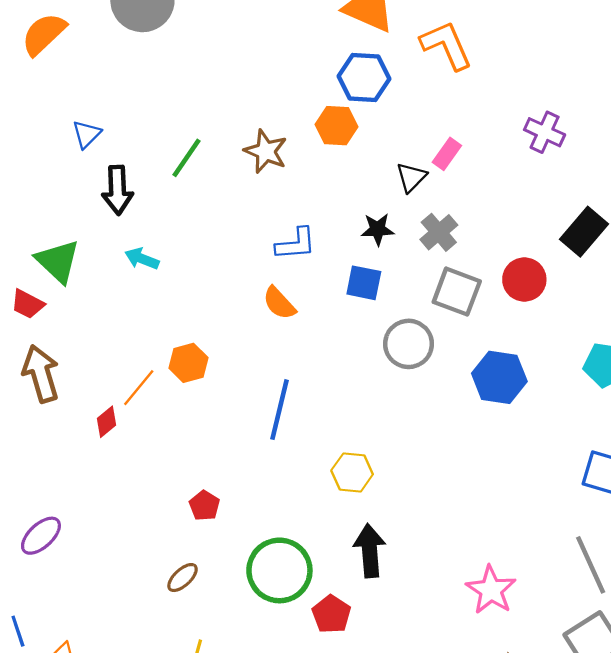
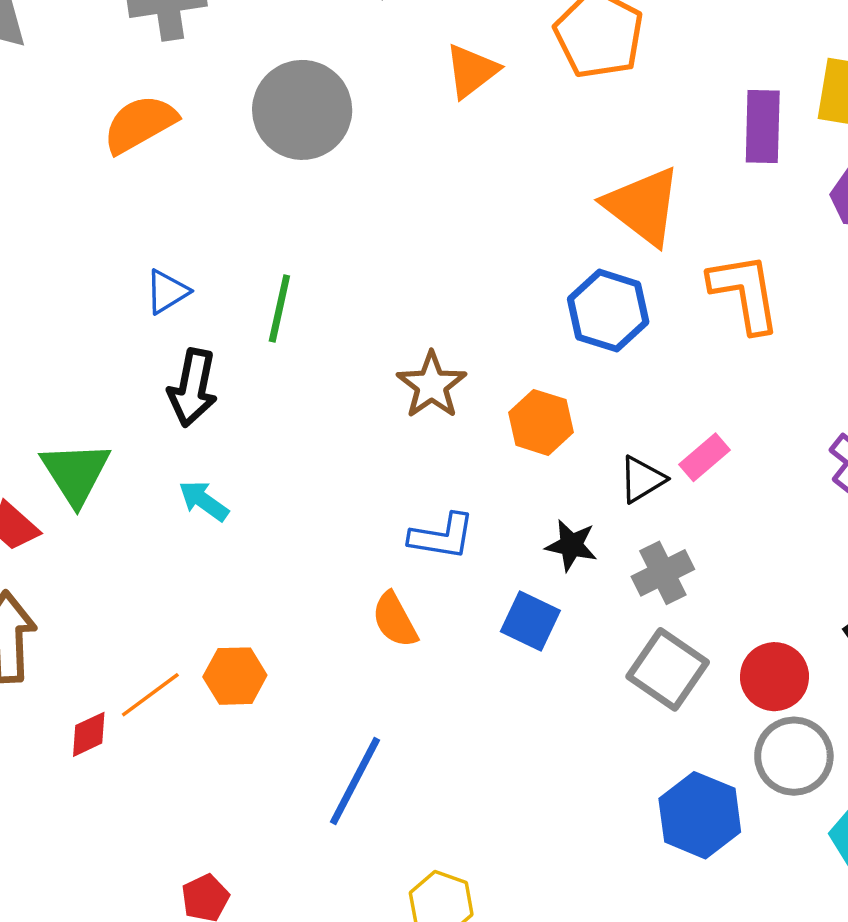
orange hexagon: (336, 126) -> (541, 422), moved
green line: (186, 158) -> (279, 308), moved, turned -36
gray circle: (409, 344) -> (794, 756), moved

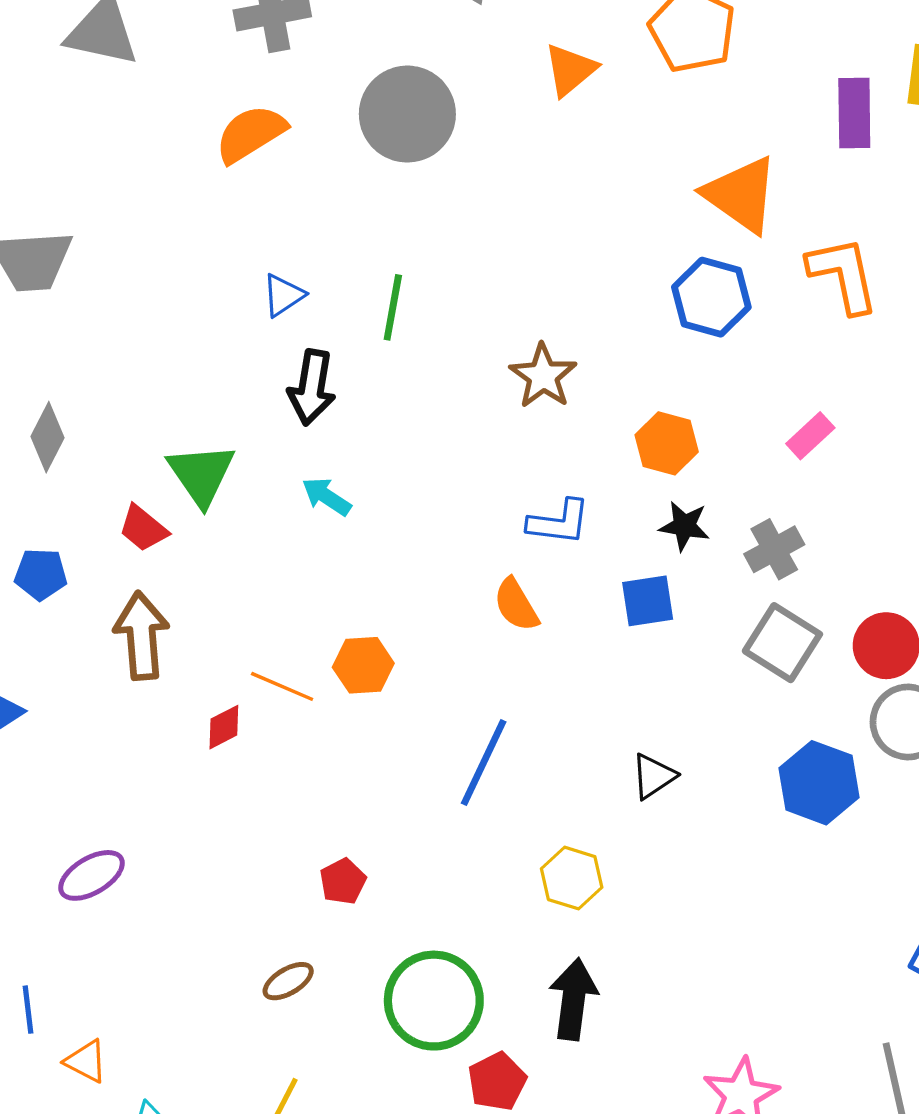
orange hexagon: (541, 422) -> (667, 443), moved
black triangle: (642, 479) -> (653, 776), moved
blue square: (530, 621) -> (648, 601), turned -32
orange line: (150, 695) -> (282, 686), turned 62

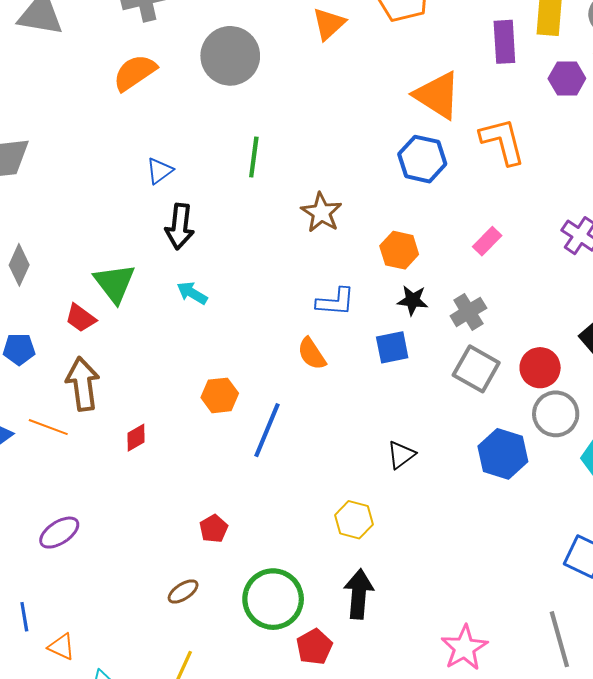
green line: (393, 307) -> (254, 157), moved
orange line: (282, 686) -> (48, 427), moved
blue line: (484, 762) -> (267, 430), moved

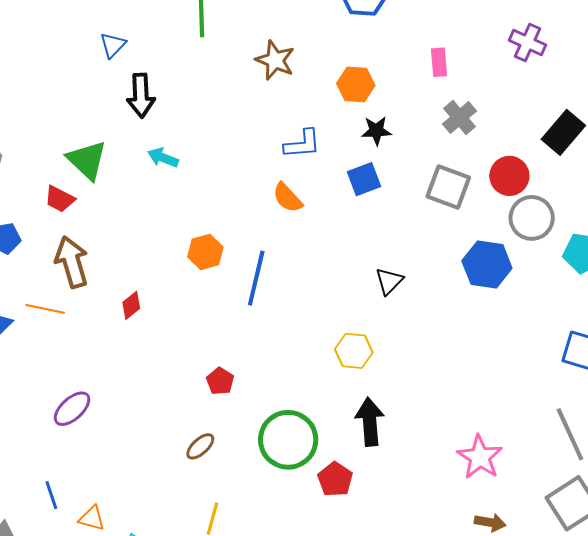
pink rectangle: (487, 241) -> (439, 62), turned -40
gray cross: (468, 312) -> (459, 118), moved

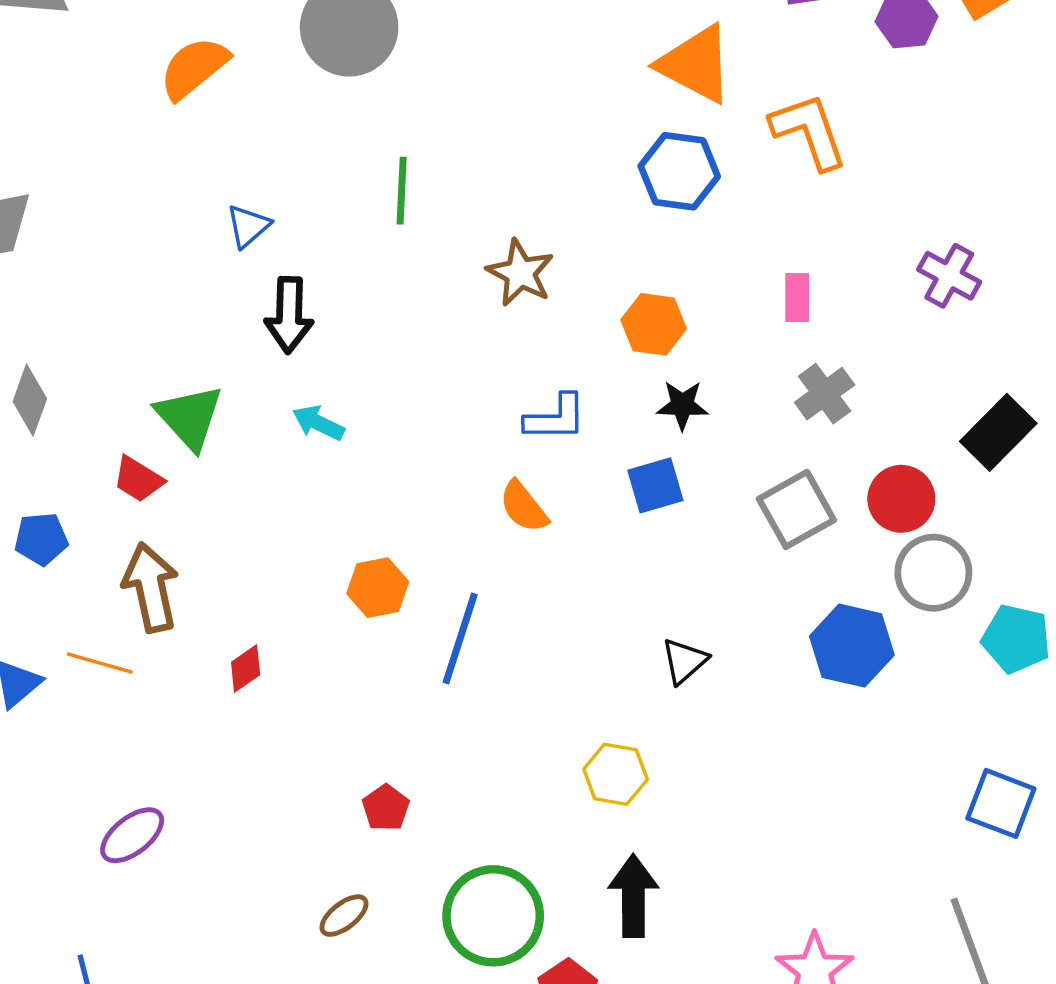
gray square: (448, 187) -> (796, 509), turned 36

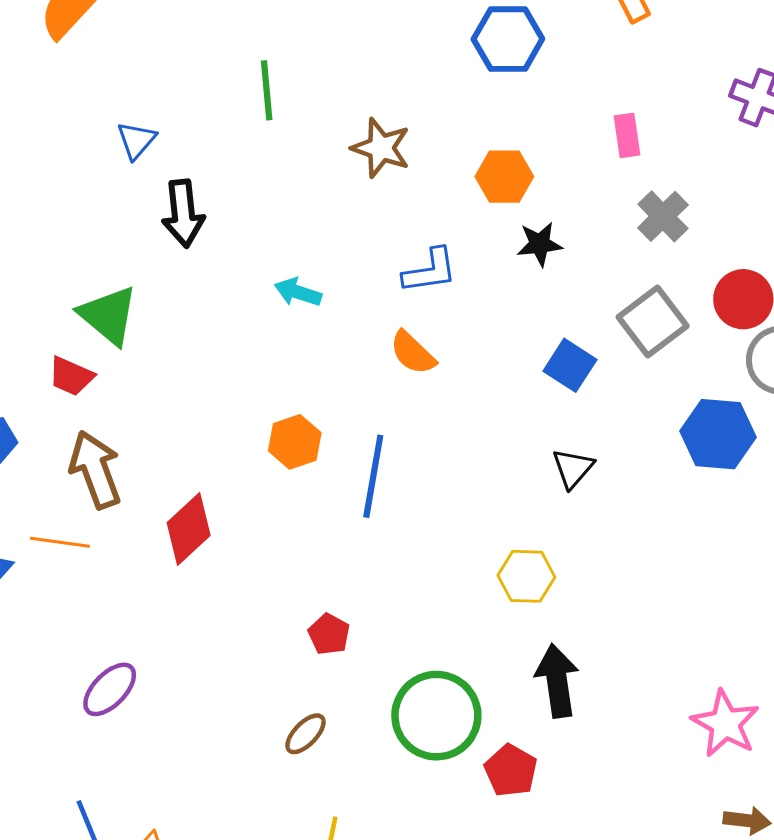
cyan arrow: (318, 423) -> (298, 292), moved
blue square: (655, 485) -> (570, 365), moved, turned -33
red diamond: (246, 668) -> (189, 529), size x1.6

